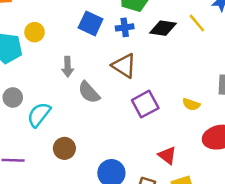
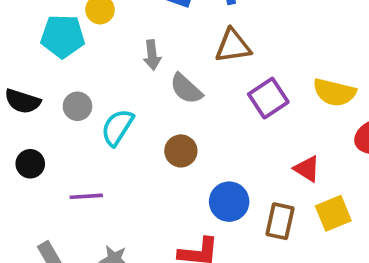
brown triangle: (124, 66) -> (233, 46), turned -36
yellow semicircle: (191, 104) -> (334, 92), size x1.6
brown circle: (64, 148) -> (181, 151), moved

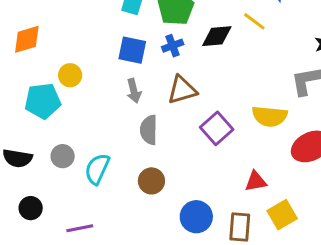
gray arrow: (152, 55) -> (134, 91), moved
gray semicircle: (186, 89) -> (149, 130), turned 56
red triangle: (307, 169) -> (256, 181), turned -35

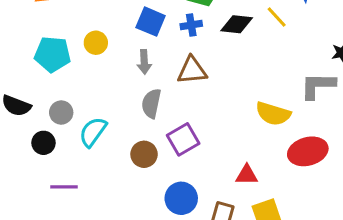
yellow circle: (70, 75) -> (96, 43), moved
purple square: (217, 128) -> (183, 139), moved
black circle: (31, 208) -> (44, 143), moved

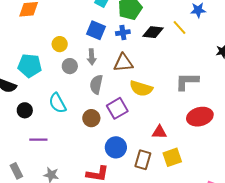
cyan pentagon: (52, 54) -> (30, 66), moved
gray L-shape: (318, 86) -> (187, 81), moved
gray circle: (61, 113) -> (70, 66), moved
yellow semicircle: (273, 114) -> (141, 88), moved
cyan semicircle: (93, 132) -> (58, 103), turned -65

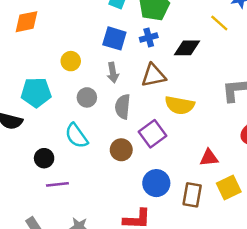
black diamond: (153, 32) -> (187, 48), moved
gray circle: (70, 66) -> (87, 97), moved
black circle: (25, 110) -> (44, 158), moved

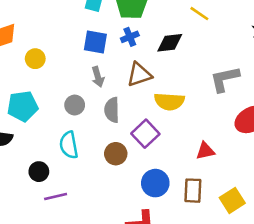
yellow circle: (71, 61) -> (35, 59), moved
cyan semicircle: (76, 136) -> (69, 145), turned 32
yellow square: (229, 188) -> (232, 200), moved

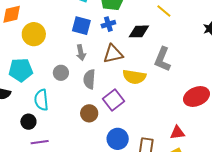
yellow circle: (35, 59) -> (34, 34), size x1.5
gray L-shape: (225, 79) -> (162, 59), moved, turned -60
cyan semicircle: (69, 145) -> (41, 100), moved
red triangle: (205, 151) -> (177, 133), moved

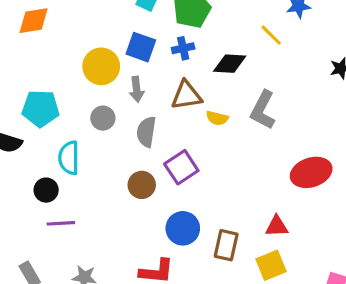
yellow circle: (34, 34) -> (101, 66), moved
yellow semicircle: (134, 77) -> (217, 118), moved, size x0.6

